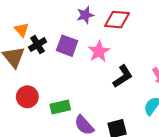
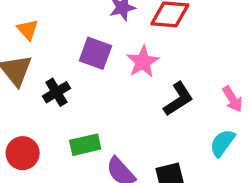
black cross: (38, 45) -> (56, 92), moved
red circle: (27, 97) -> (23, 153), moved

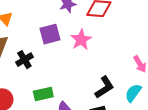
purple square: (95, 53) -> (50, 34), turned -35
black L-shape: (178, 99) -> (104, 87), moved

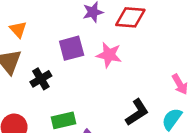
pink star: (81, 40) -> (109, 55), turned -30

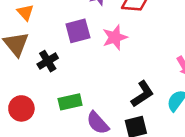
pink star: (109, 55) -> (115, 37), turned -30

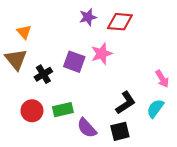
purple square: (78, 31) -> (74, 62), moved, turned 35
red circle: (21, 108) -> (32, 111), moved

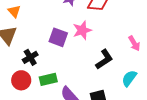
black cross: (43, 74) -> (30, 57), moved
pink arrow: (162, 79) -> (134, 43), moved
black L-shape: (126, 103) -> (104, 59), moved

